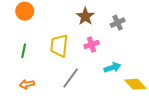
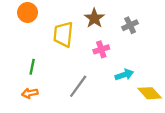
yellow trapezoid: (59, 46) -> (63, 34), moved
green line: (24, 51) -> (32, 67), moved

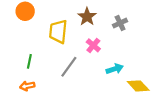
pink cross: (101, 49) -> (93, 45), turned -32
gray line: (78, 86) -> (69, 67), moved

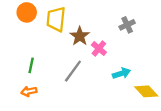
brown star: (87, 17) -> (80, 36), moved
yellow trapezoid: (58, 32) -> (56, 19), moved

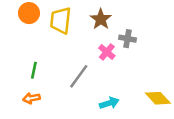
gray cross: (127, 25) -> (127, 39), moved, turned 35
brown star: (80, 36) -> (101, 19), moved
cyan arrow: (121, 73) -> (109, 103), moved

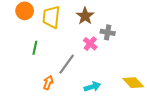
green line: (34, 70) -> (35, 48), moved
orange arrow: (31, 98) -> (48, 83), moved, turned 120

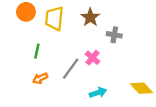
pink cross: (90, 44) -> (92, 58), moved
orange arrow: (48, 83) -> (40, 78), moved, turned -136

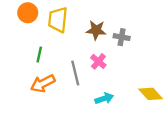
brown star: (90, 17) -> (96, 30), moved, turned -30
gray line: (71, 69) -> (75, 73), turned -50
orange arrow: (40, 78) -> (43, 83), size x1.5

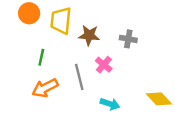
brown star: (96, 30) -> (89, 35), moved
cyan arrow: (104, 99) -> (110, 104), turned 36

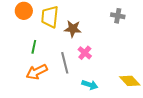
gray cross: (128, 39) -> (118, 16), moved

